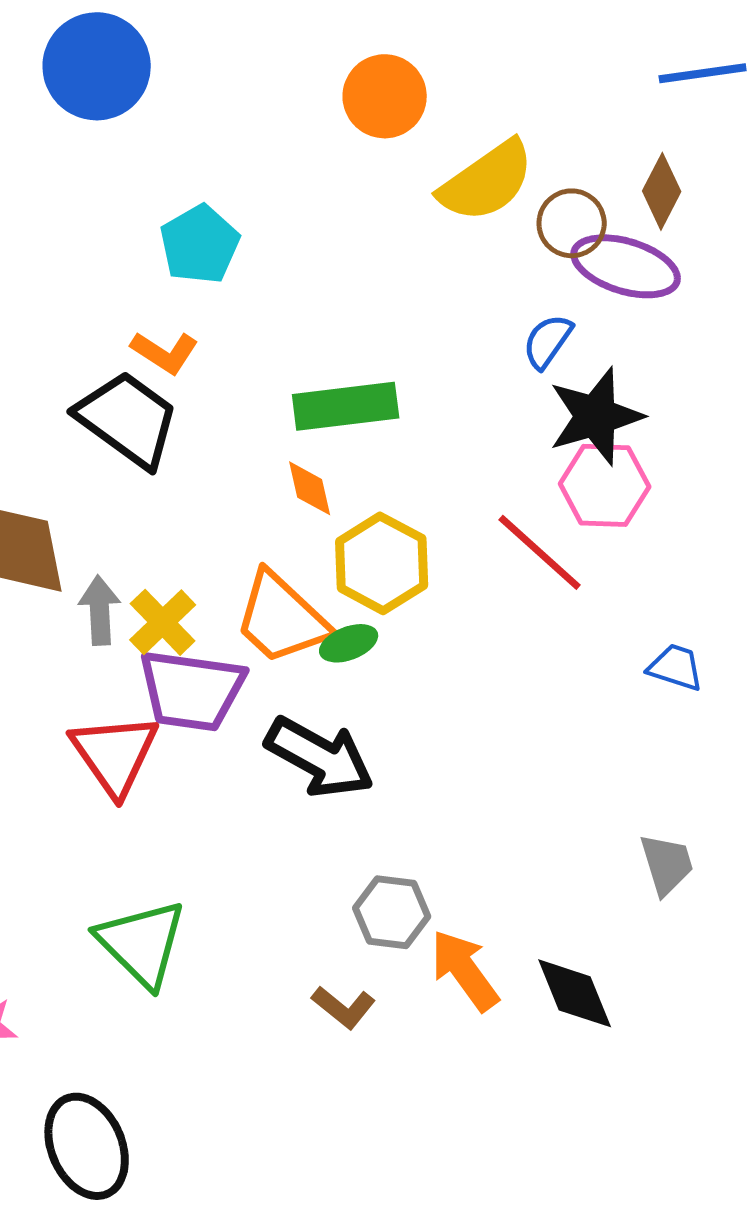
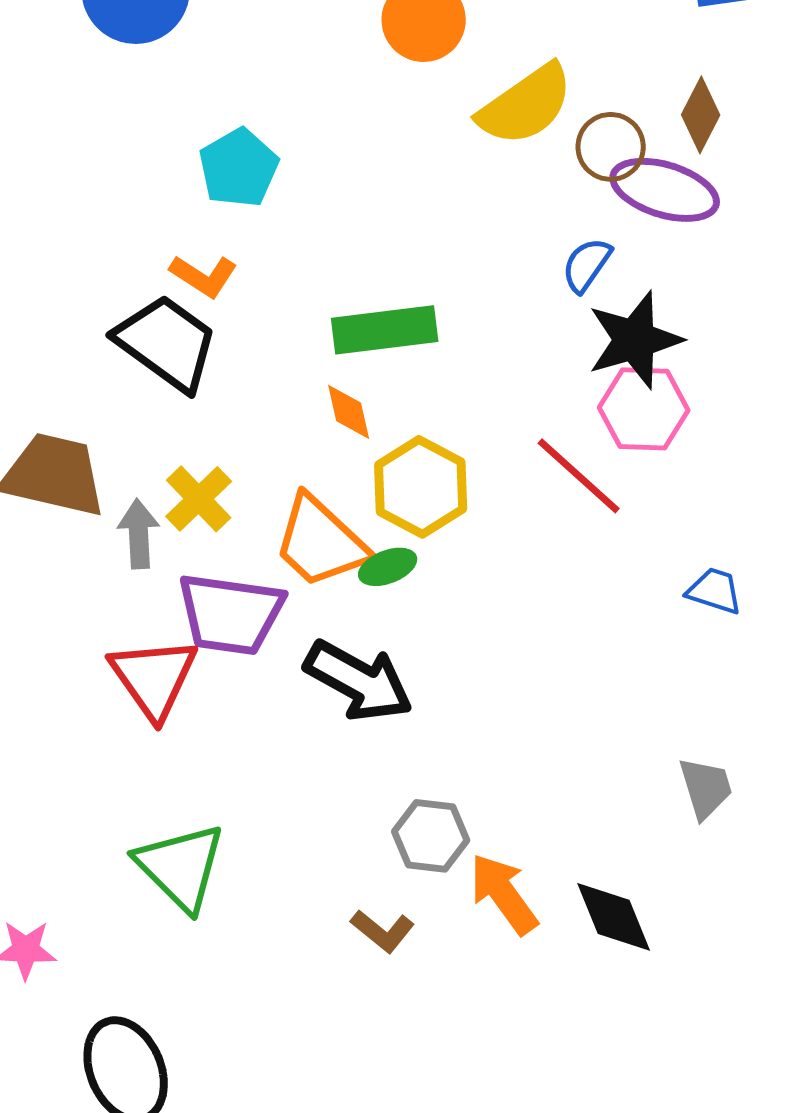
yellow cross: (163, 622) -> (199, 499), moved

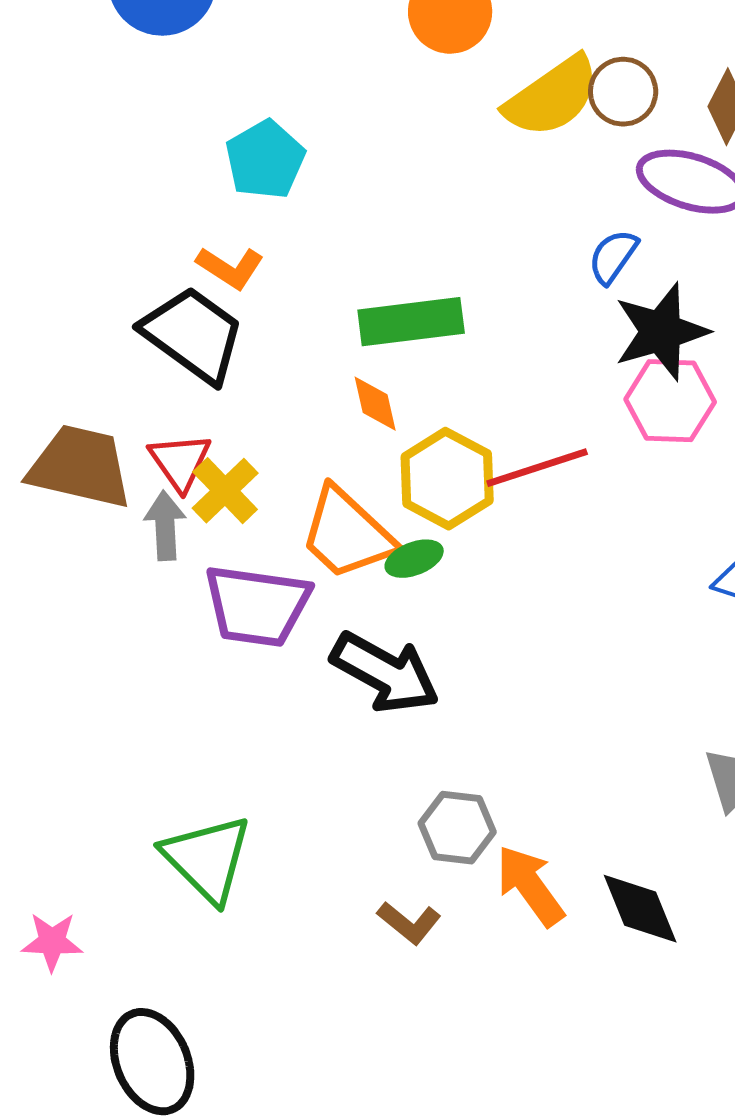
brown circle: (611, 147) -> (623, 92), moved
red line: (579, 476) -> (537, 468), moved, turned -60
red triangle: (154, 678) -> (180, 462), moved, size x0.7

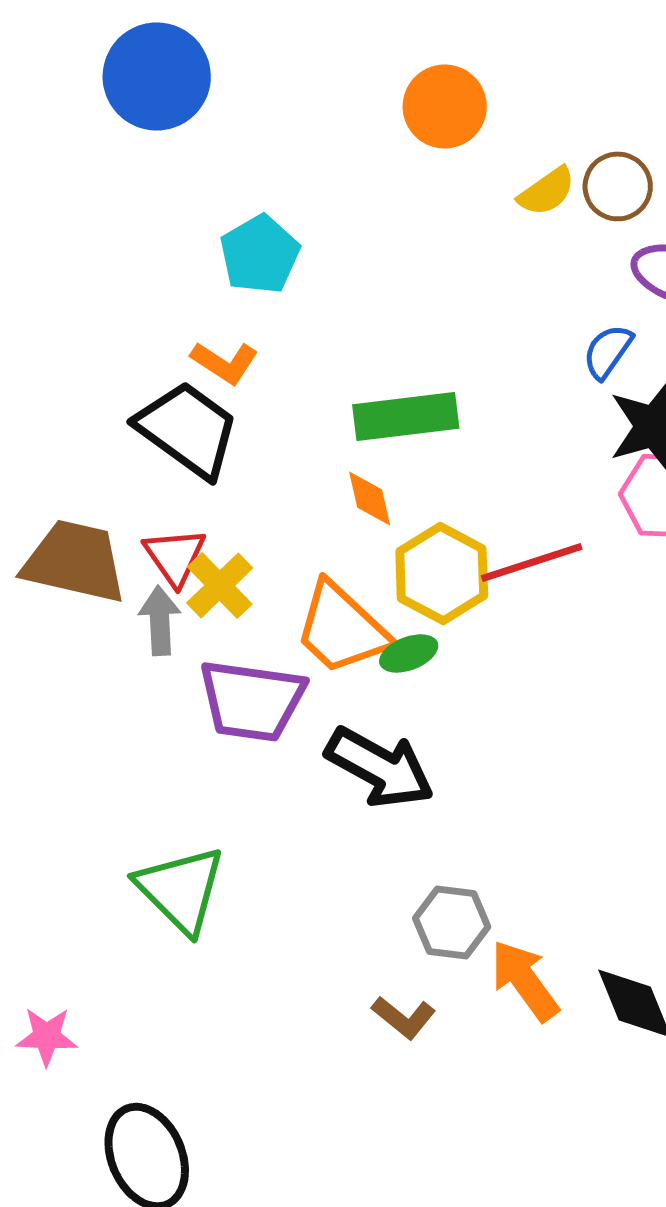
yellow semicircle: (552, 97) -> (547, 191), size x0.6
green triangle: (207, 859) -> (181, 889), moved

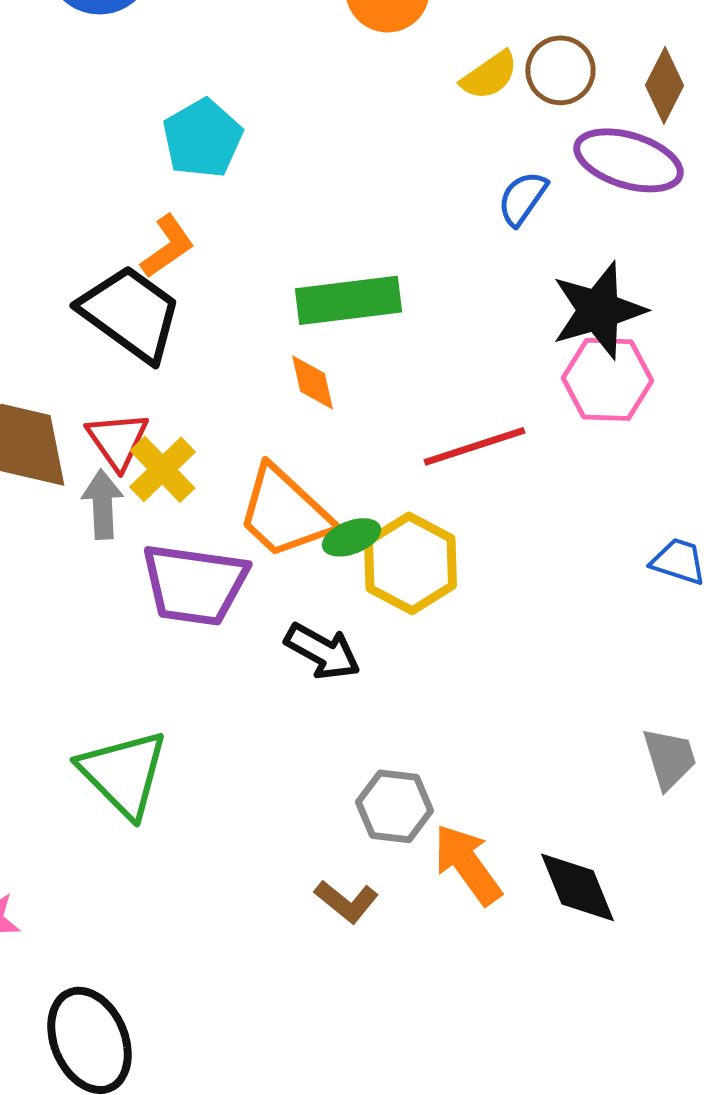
blue semicircle: (608, 351) -> (522, 198), moved
orange L-shape: (225, 362) -> (167, 246), turned -68
yellow hexagon: (442, 573) -> (410, 563), moved
black arrow: (380, 767) -> (322, 651), size x0.7

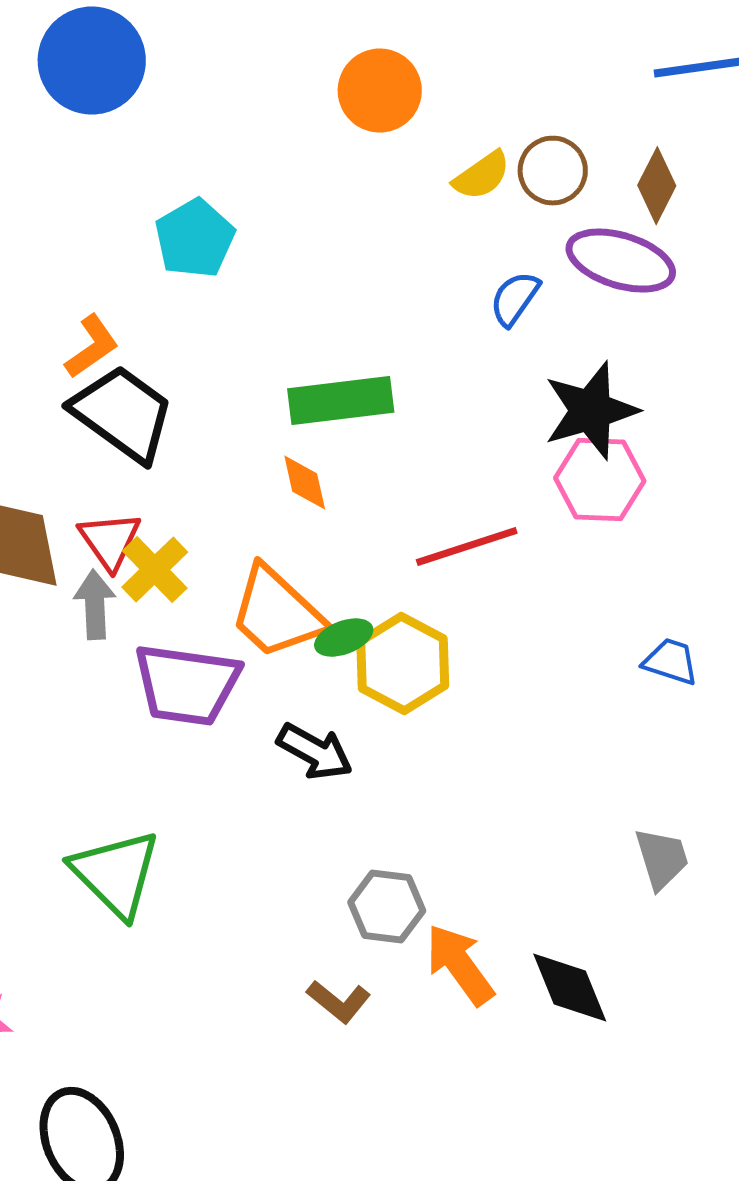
orange L-shape: (167, 246) -> (92, 347), moved

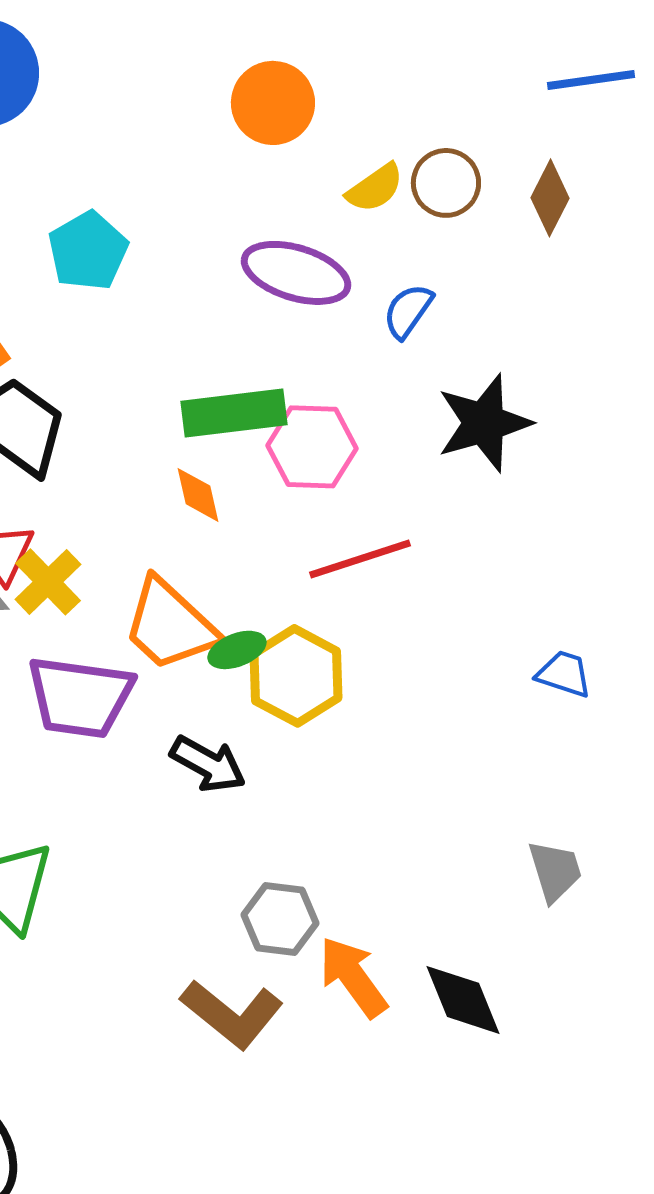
purple ellipse: (621, 261) -> (296, 273), moved
pink hexagon: (600, 480) -> (312, 447), moved
brown L-shape: (339, 1002) -> (232, 1014), size x1.6

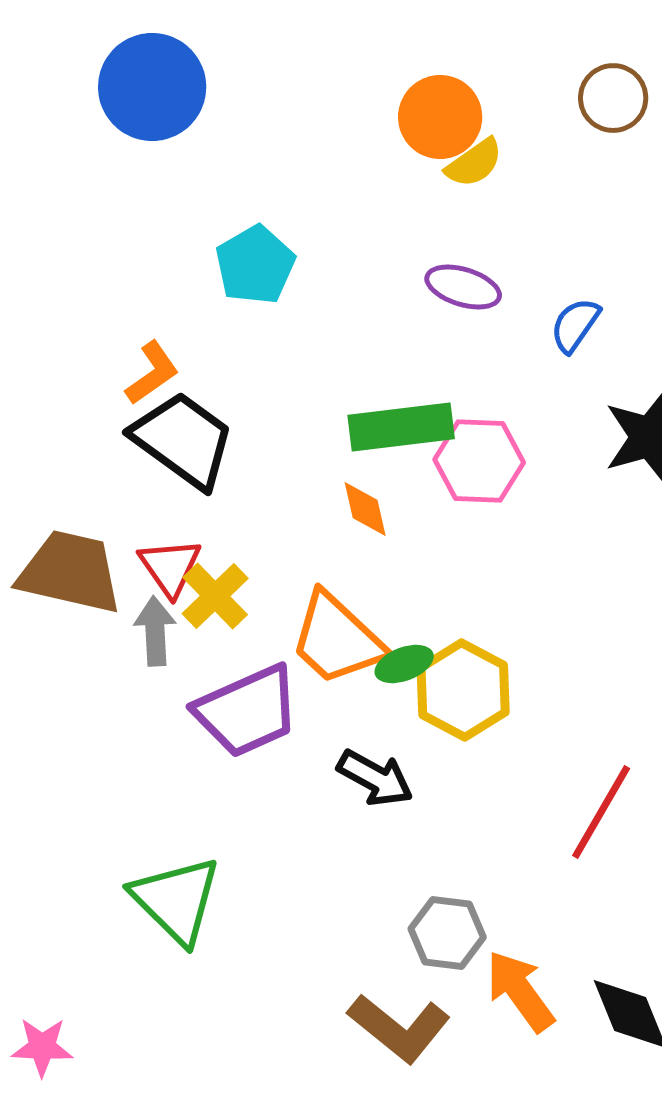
brown circle: (446, 183) -> (613, 98), moved
yellow semicircle: (375, 188) -> (474, 163), moved
purple ellipse: (296, 273) -> (463, 287), size x0.7
red line: (360, 559) -> (601, 812), moved, turned -42
purple trapezoid: (80, 697) -> (247, 711), turned -32

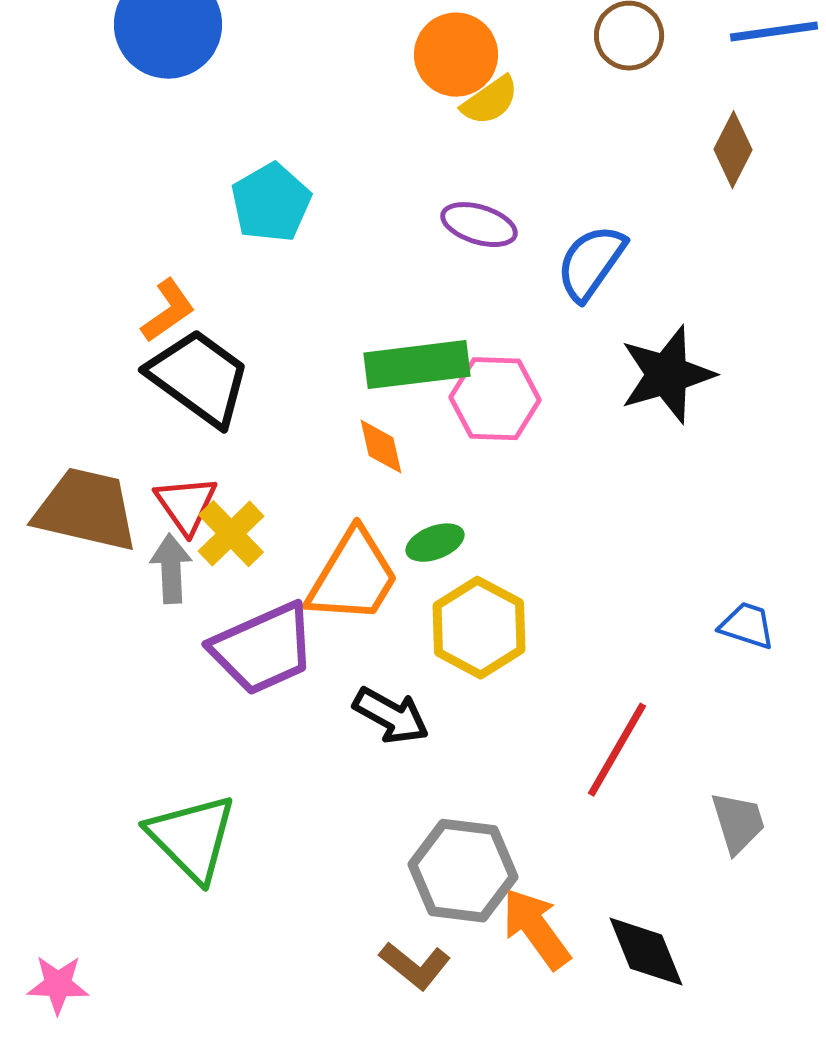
blue semicircle: (575, 325) -> (591, 263), size x1.4
orange trapezoid: (337, 639) -> (353, 577), turned -102
green ellipse: (404, 664) -> (435, 543), moved
gray hexagon: (447, 933) -> (463, 871), size x1.4
brown L-shape: (399, 1028) -> (415, 966), size x0.7

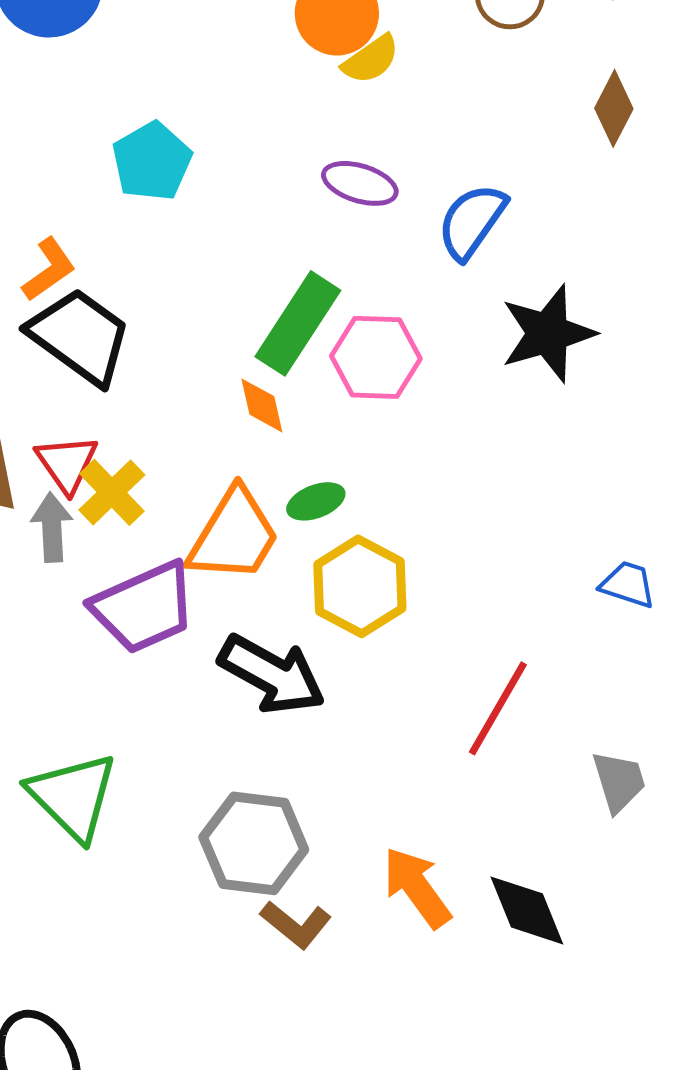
green rectangle: (417, 365) -> (298, 323), turned -50
black arrow: (391, 716) -> (272, 674), size x1.4
gray hexagon: (463, 871) -> (254, 843), moved

